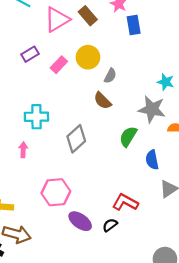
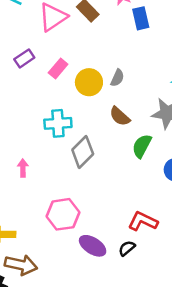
yellow circle: (88, 57) -> (89, 82), moved
brown semicircle: (103, 101) -> (120, 116), moved
cyan cross: (36, 117) -> (58, 123), moved

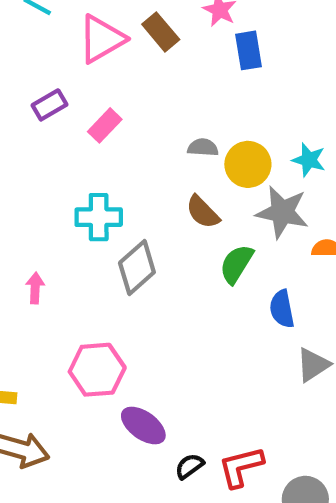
gray semicircle: (117, 78) -> (203, 147), turned -114
yellow circle: (89, 82) -> (248, 164), moved
red L-shape: (143, 221) -> (241, 467), moved, turned -44
black semicircle: (127, 248) -> (189, 466), moved

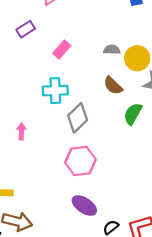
pink rectangle: (105, 125) -> (62, 49), moved
pink hexagon: (97, 370) -> (80, 161), moved

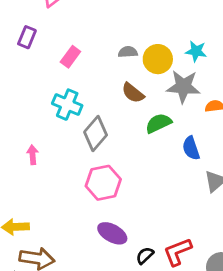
purple rectangle: (26, 29) -> (27, 37), turned -30
cyan cross: (55, 91) -> (67, 105), turned 30
green semicircle: (133, 114) -> (158, 123), turned 40

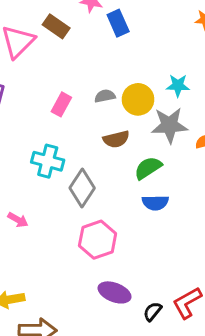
pink rectangle: (70, 57) -> (61, 104), moved
brown semicircle: (133, 93) -> (116, 139), turned -45
blue semicircle: (191, 148) -> (155, 203), moved, turned -65
pink arrow: (33, 155) -> (18, 220), turned 132

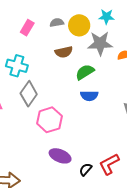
gray diamond: (82, 188) -> (29, 94), moved

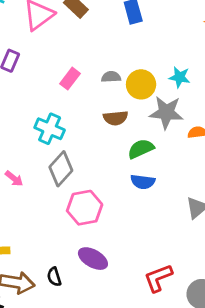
black semicircle: (86, 169) -> (54, 277), moved, turned -64

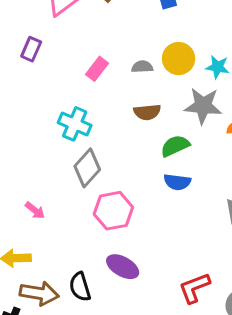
yellow circle: (141, 84) -> (179, 59), moved
pink arrow: (14, 179) -> (35, 210), moved
black semicircle: (54, 277) -> (80, 287), size x1.4

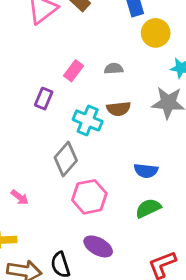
purple rectangle: (31, 49) -> (44, 99), moved
yellow circle: (179, 59) -> (156, 33), moved
cyan cross: (75, 124) -> (88, 120), moved
green semicircle: (175, 146) -> (148, 208), moved

